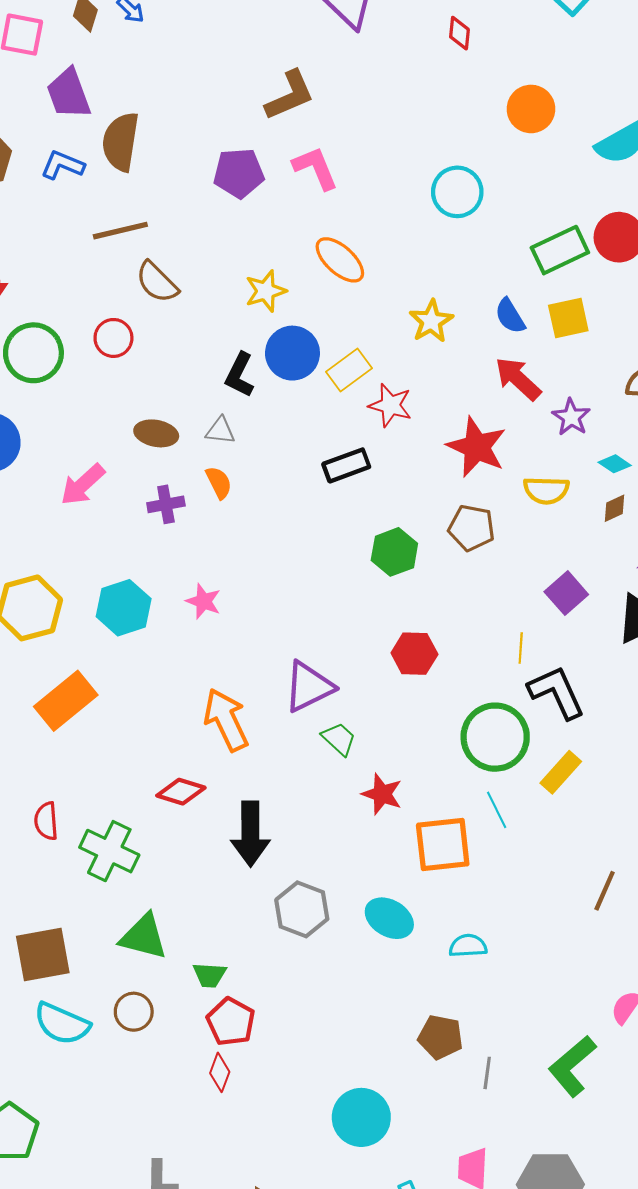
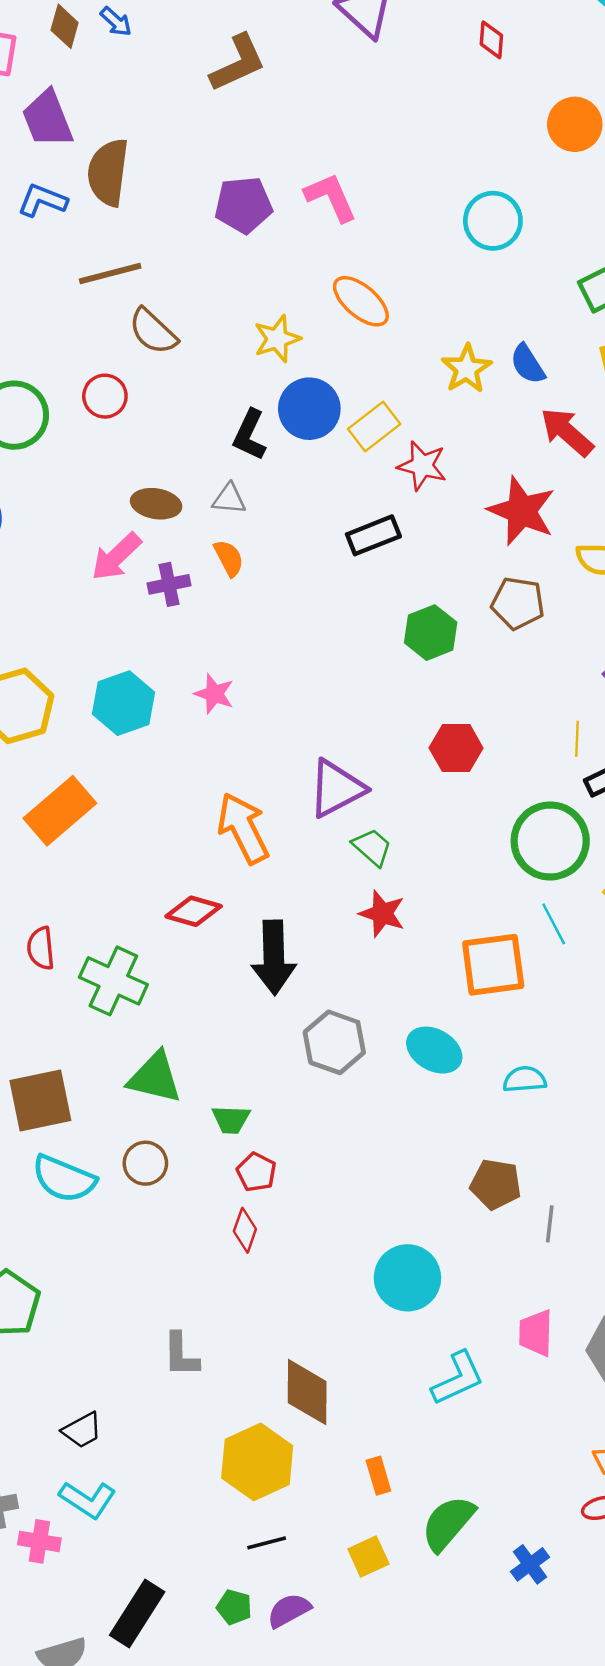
brown L-shape: (290, 95) -> (238, 63), moved
blue semicircle: (510, 316) -> (528, 364), moved
pink arrow: (83, 485) -> (116, 557), moved
red star: (382, 794) -> (382, 914), moved
red pentagon: (231, 1022) -> (256, 1172), size x0.7

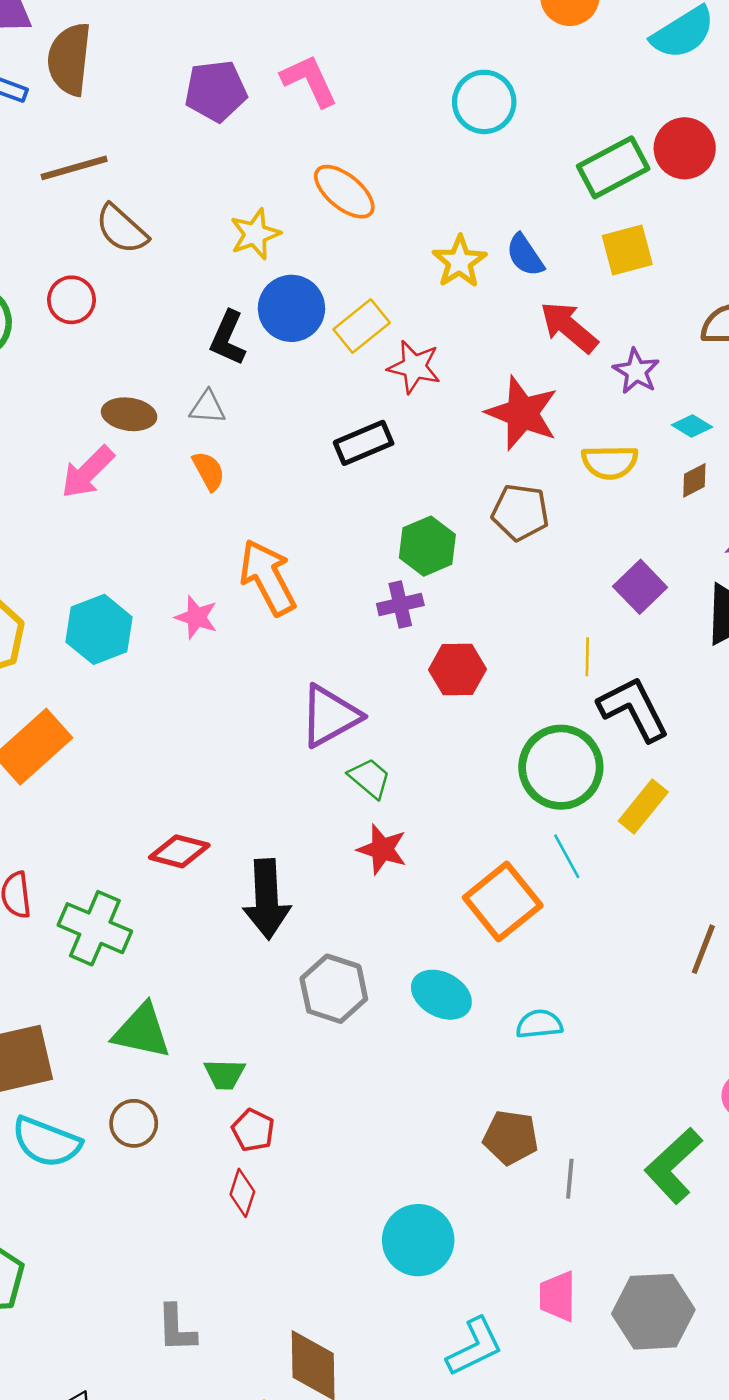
purple cross: (169, 584) -> (400, 605), moved
orange arrow: (243, 828) -> (268, 577), moved
orange square: (493, 965) -> (503, 902), turned -30

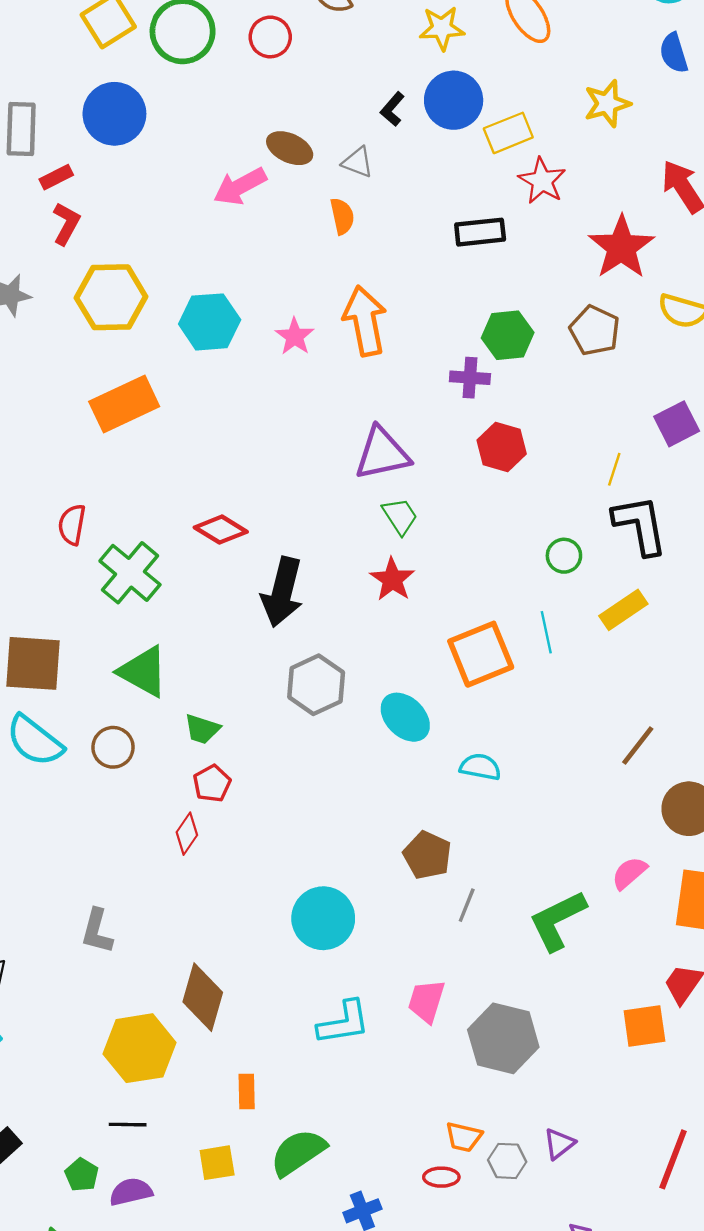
blue semicircle: (525, 255) -> (674, 53), moved
black L-shape: (228, 338) -> (392, 109), size x0.7
green circle: (561, 767) -> (564, 556), size x0.5

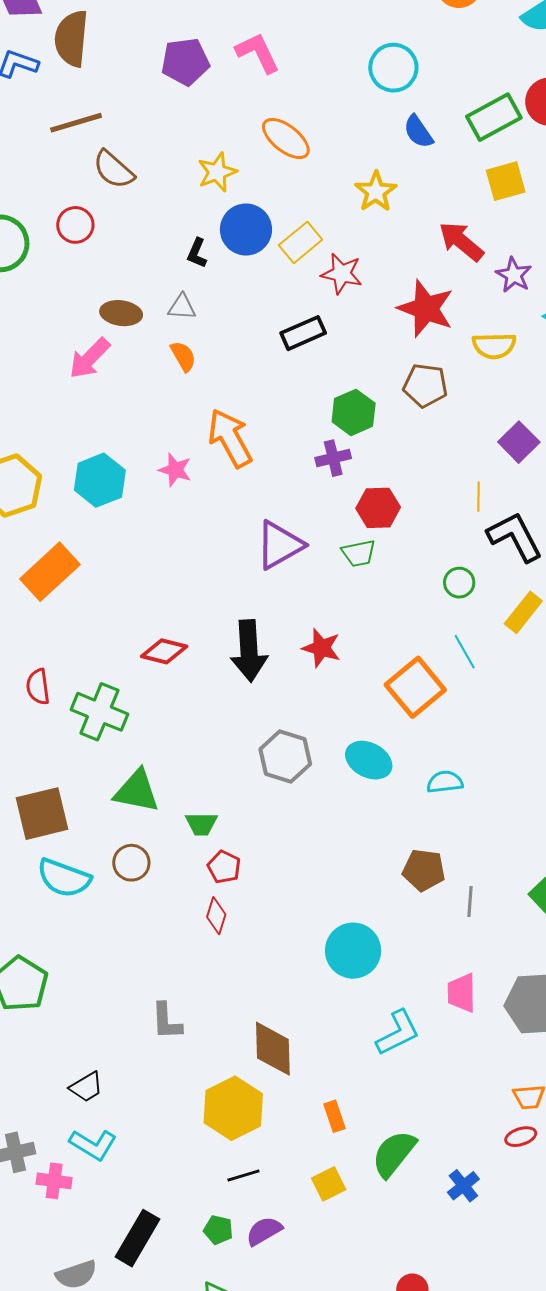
green trapezoid: (400, 516) -> (359, 553), moved, turned 129
black arrow: (282, 592) -> (249, 651), moved

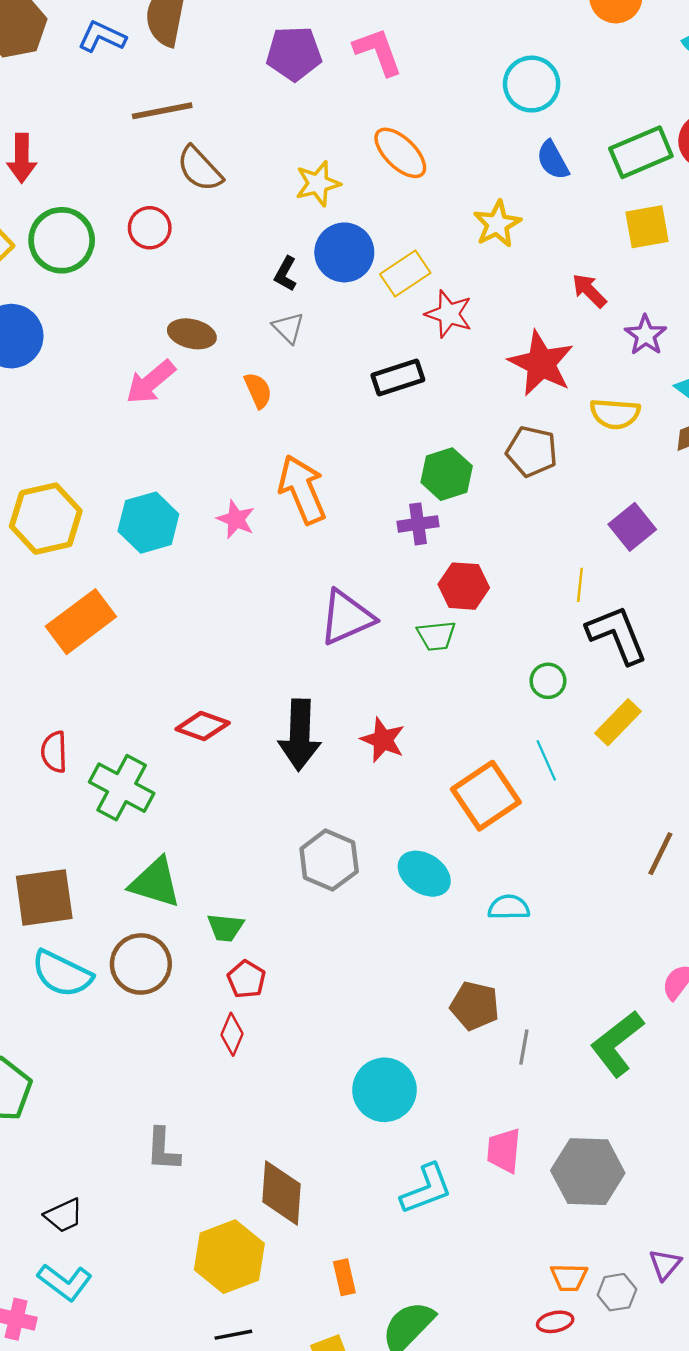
red arrow: (461, 241) -> (589, 291), size x0.7
gray triangle: (182, 307) -> (288, 328), moved, turned 36
brown circle: (131, 863) -> (141, 964), size x1.4

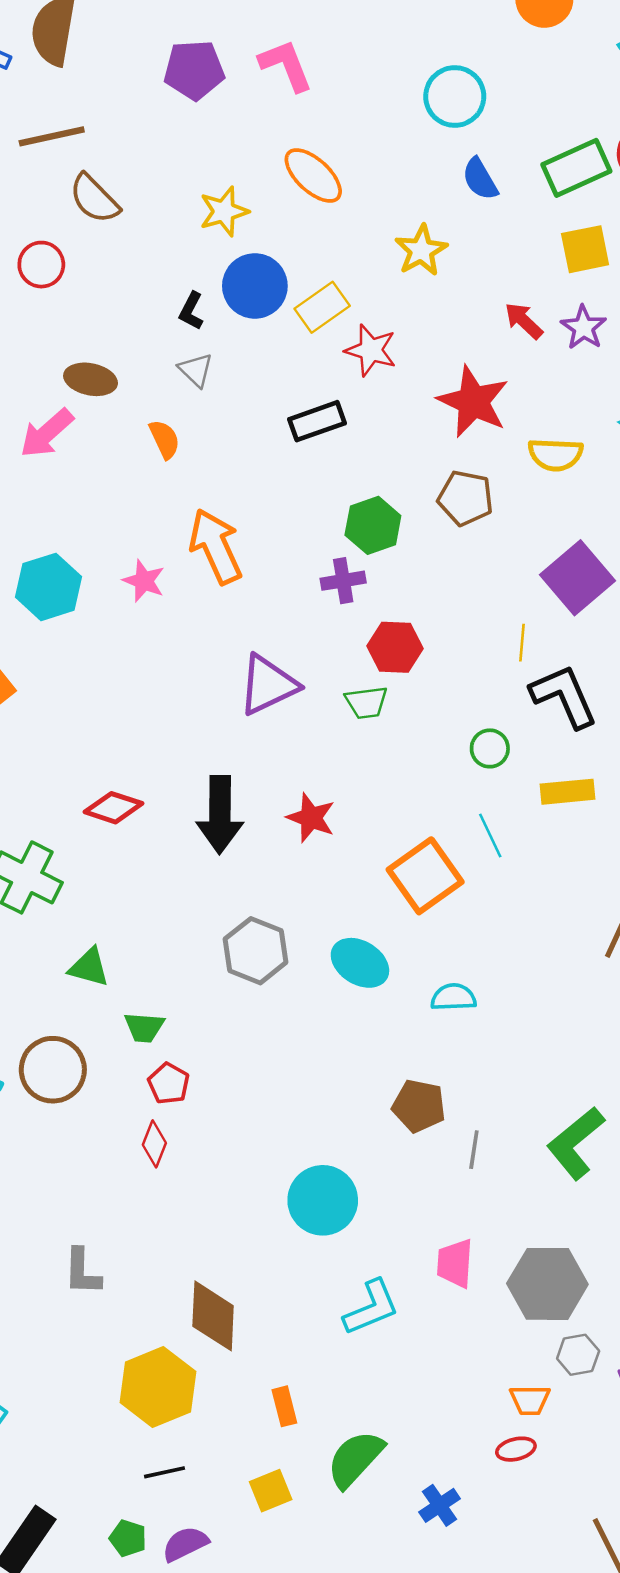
purple star: (646, 335) -> (584, 328), moved
purple square: (632, 527) -> (578, 578), size x1.4
yellow rectangle: (618, 722) -> (568, 792), turned 42
green triangle: (155, 883) -> (89, 967), moved, size x0.7
gray hexagon: (617, 1292) -> (578, 1355), moved

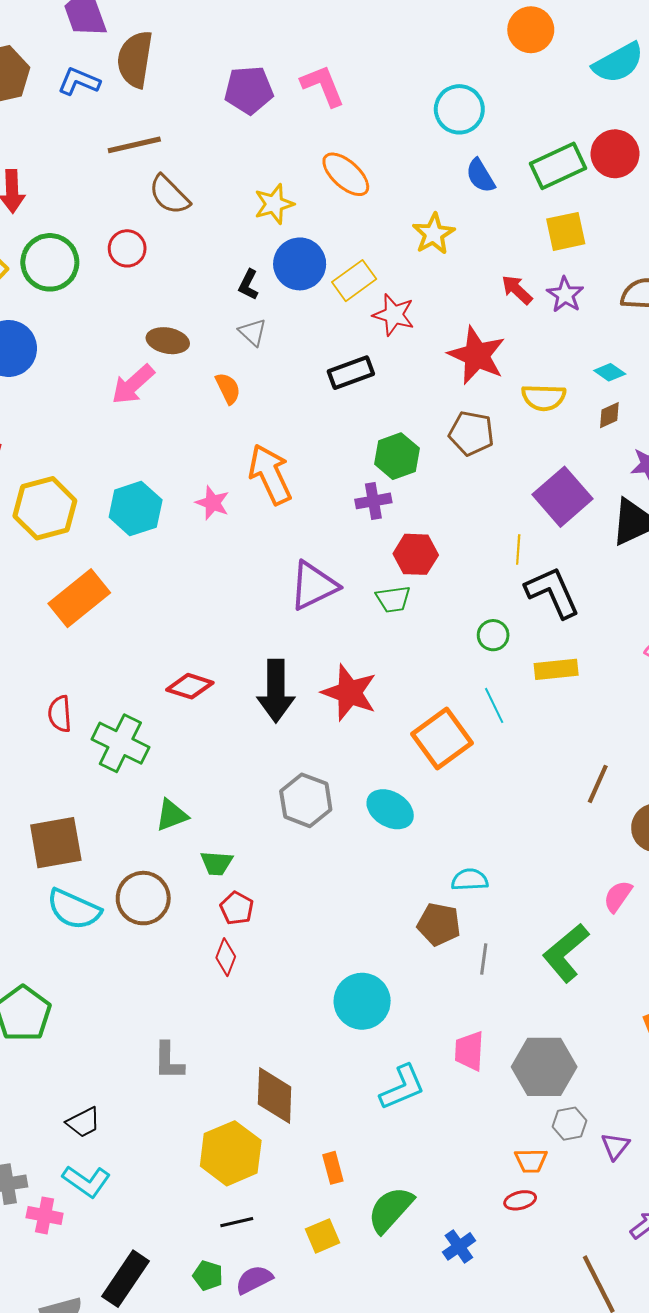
red star: (311, 818) -> (349, 693), size x1.4
green triangle: (89, 967) -> (172, 815), turned -36
cyan semicircle: (453, 997) -> (470, 880), moved

